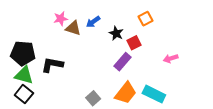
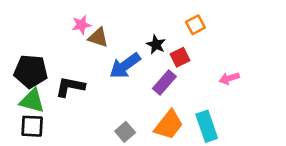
blue arrow: (93, 22) -> (125, 66), moved, size x1.6
black square: (24, 94) -> (32, 126), turned -36
cyan rectangle: (154, 94) -> (207, 126), turned 45

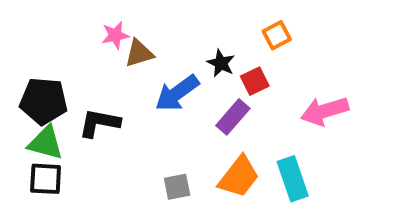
brown triangle: (98, 37) -> (139, 53), turned -35
pink arrow: (229, 78) -> (325, 111), size x1.6
gray square: (125, 132) -> (177, 187), turned 30

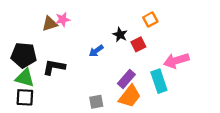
brown triangle: (139, 53) -> (50, 24), moved
blue arrow: (177, 93) -> (96, 51), size x0.6
purple rectangle: (233, 117) -> (126, 79), moved
cyan rectangle: (293, 179) -> (159, 81), moved

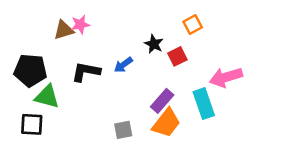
black L-shape: (54, 67) -> (86, 72), moved
green triangle: (25, 78) -> (47, 97), moved

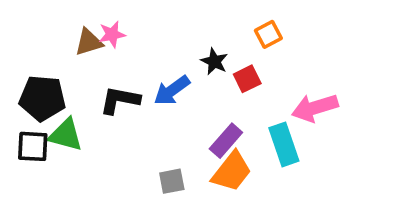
blue arrow: (123, 65) -> (172, 90), size x1.4
black square: (32, 124) -> (33, 146), moved

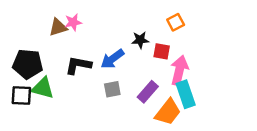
black star: (214, 61) -> (140, 40), turned -30
red square: (247, 79) -> (162, 51), turned 36
pink arrow: (315, 108) -> (179, 70), moved, turned 120
orange trapezoid: (232, 172) -> (168, 112), moved
gray square: (172, 181) -> (112, 89), moved

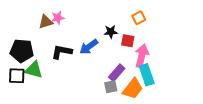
gray square: (112, 89) -> (111, 87), moved

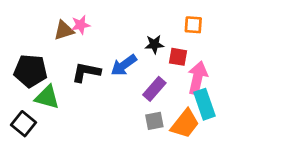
orange square: (139, 18) -> (193, 25), turned 32
purple rectangle: (117, 73) -> (154, 89), moved
black square: (17, 76) -> (23, 124), moved, turned 36

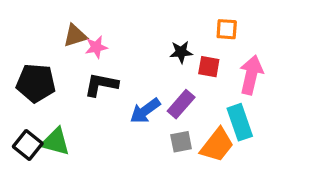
pink star: (81, 25) -> (96, 47), moved
blue arrow: (124, 65) -> (145, 111), moved
pink arrow: (198, 78) -> (251, 75), moved
green triangle: (47, 97) -> (55, 142), moved

